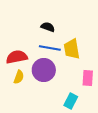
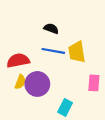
purple circle: (44, 70) -> (37, 84), moved
cyan rectangle: (71, 101) -> (65, 107), moved

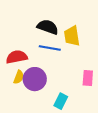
black semicircle: (51, 29) -> (48, 27), size x1.5
yellow trapezoid: (77, 52) -> (72, 36), moved

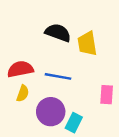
blue line: (50, 48) -> (58, 76), moved
purple circle: (35, 79) -> (51, 112), moved

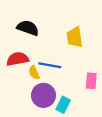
black semicircle: (58, 33) -> (28, 28), moved
yellow semicircle: (23, 93) -> (34, 73), moved, turned 136

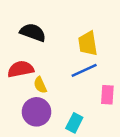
blue line: (50, 65) -> (84, 70), moved, turned -35
purple circle: (43, 95) -> (37, 112), moved

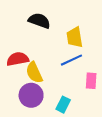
black semicircle: (33, 32) -> (39, 21), moved
yellow semicircle: (40, 85) -> (34, 72), size x1.5

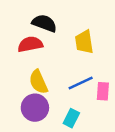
red semicircle: (18, 59) -> (30, 44), moved
blue line: (71, 60) -> (81, 83), moved

